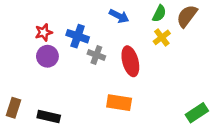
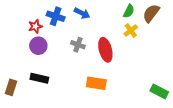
blue arrow: (119, 16) -> (82, 13), moved
blue cross: (78, 36) -> (56, 16), moved
green rectangle: (197, 113) -> (159, 91), turned 60
black rectangle: (49, 117) -> (39, 78), moved

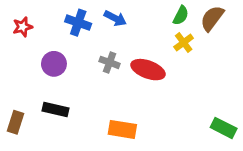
red star: (35, 26) -> (23, 27), moved
red ellipse: (105, 50) -> (148, 70), turned -55
orange rectangle: (96, 83) -> (122, 129), moved

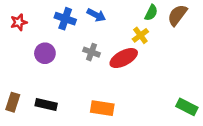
yellow cross: (184, 42) -> (140, 35), moved
red ellipse: (148, 70) -> (124, 58), turned -48
black rectangle: (55, 109) -> (46, 105), moved

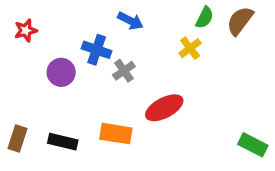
blue cross: (65, 19) -> (97, 50), moved
gray cross: (91, 52) -> (124, 71), turned 35
red ellipse: (124, 58) -> (164, 108), moved
orange rectangle: (102, 108) -> (116, 134), moved

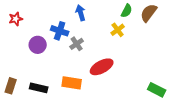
blue arrow: (130, 21) -> (81, 13), turned -133

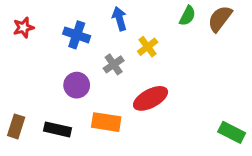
yellow cross: (118, 30) -> (148, 47), moved
blue cross: (60, 31) -> (77, 35), moved
purple circle: (38, 45) -> (77, 85), moved

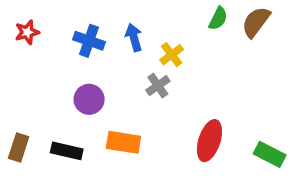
blue arrow: (120, 19) -> (134, 37), moved
gray cross: (114, 64) -> (158, 86), moved
red ellipse: (151, 98) -> (209, 141), moved, turned -44

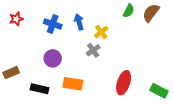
brown rectangle: (19, 147) -> (11, 73), moved, turned 49

